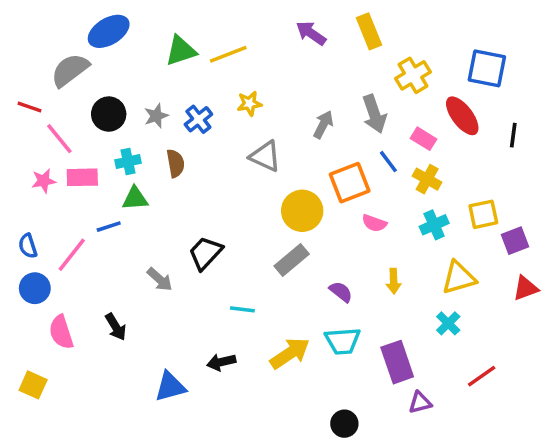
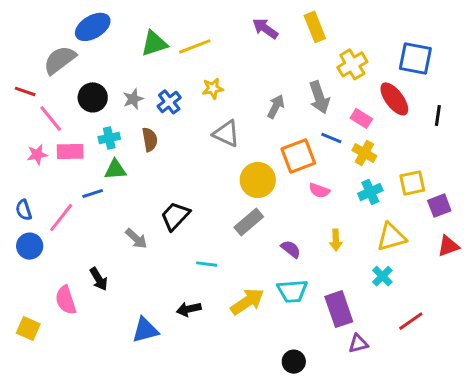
blue line: (388, 162) -> (331, 138), turned -30
pink semicircle: (61, 332) -> (66, 300), moved

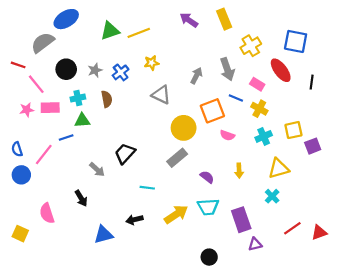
red triangle: (448, 246) -> (319, 232), moved
black arrow: (99, 279) -> (81, 198), moved

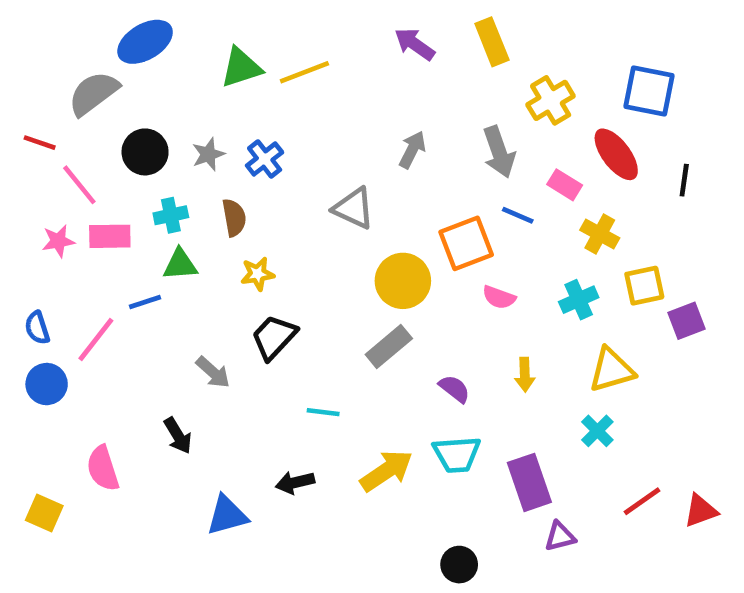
yellow star: (152, 63) -> (258, 274), moved
gray arrow: (196, 76) -> (412, 150), moved
yellow cross: (259, 109) -> (600, 234), moved

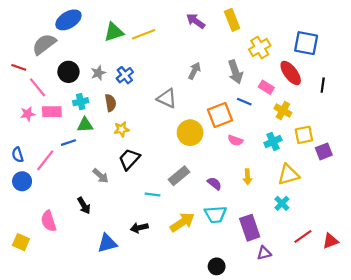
gray rectangle: (389, 347) -> (179, 176), moved

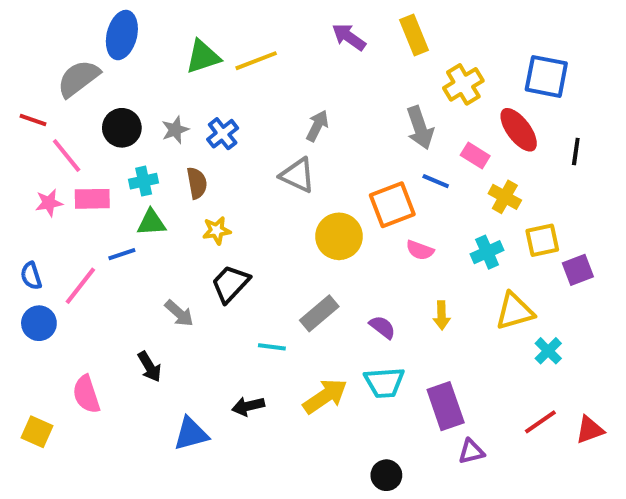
blue ellipse: (68, 20) -> (122, 35), turned -45
gray arrow: (194, 71) -> (317, 126), moved
cyan cross: (282, 203) -> (548, 351), moved

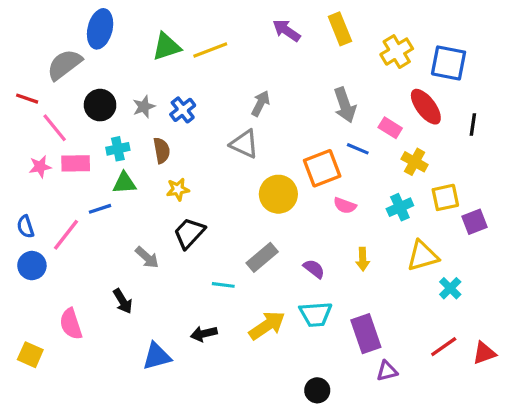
yellow cross: (463, 84) -> (397, 52), moved

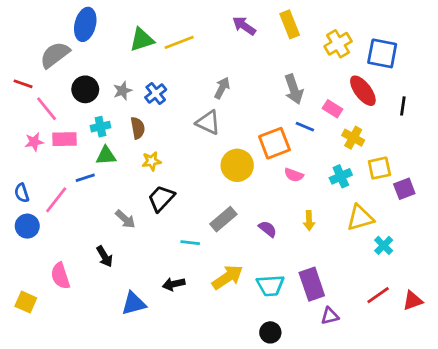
cyan trapezoid: (316, 314) -> (270, 285), moved

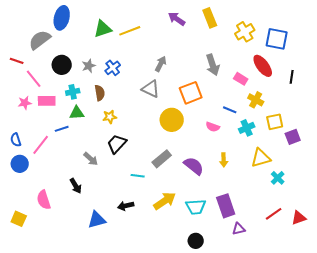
blue line: (305, 127) -> (230, 110), moved
orange square: (274, 143) -> (191, 93), moved
purple semicircle: (268, 229) -> (194, 166), size x1.5

